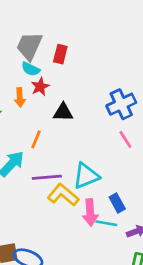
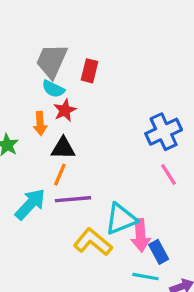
black triangle: (63, 112) -> (63, 148), moved
purple line: (47, 177) -> (73, 199), moved
pink arrow: (90, 212) -> (141, 235), moved

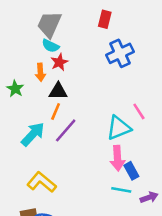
red rectangle: (90, 71) -> (105, 19), moved
blue cross: (164, 132) -> (120, 53), moved
purple line: (73, 199) -> (66, 130), turned -44
cyan triangle: (121, 219) -> (119, 128), moved
yellow L-shape: (93, 242) -> (42, 182), moved

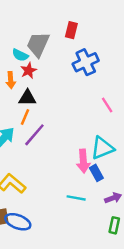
gray trapezoid: (49, 24) -> (38, 44), moved
pink line: (139, 111) -> (107, 105), moved
cyan triangle: (119, 128) -> (102, 148), moved
cyan line: (121, 190) -> (76, 198), moved

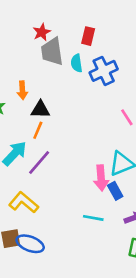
gray trapezoid: (38, 44) -> (52, 52), turned -32
cyan semicircle: (20, 55) -> (77, 63), moved, turned 56
red star: (29, 71) -> (42, 32), moved
purple line: (34, 135) -> (39, 162), moved

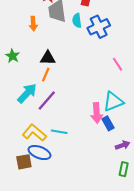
orange arrow: (22, 90) -> (33, 24), moved
cyan line: (93, 218) -> (59, 132), moved
blue ellipse: (30, 244) -> (39, 153), moved

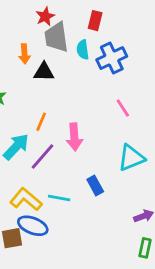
black triangle: (48, 58) -> (44, 72), moved
pink line: (117, 64) -> (123, 108), moved
pink arrow: (97, 113) -> (74, 137), moved
blue rectangle: (108, 123) -> (95, 186), moved

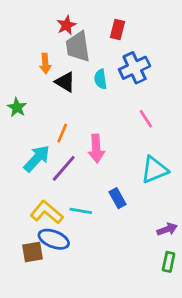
cyan semicircle: (83, 50) -> (101, 79), moved
black triangle: (44, 72) -> (65, 82), turned 30

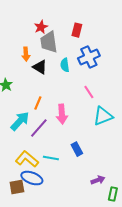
pink line: (146, 119) -> (89, 92), moved
cyan triangle: (154, 170) -> (103, 116), moved
purple arrow: (167, 229) -> (98, 180), moved

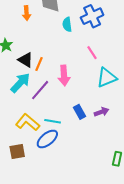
black triangle: (40, 67) -> (25, 60), moved
blue ellipse: (32, 178) -> (47, 139), moved, turned -60
purple arrow: (98, 180) -> (101, 112), moved

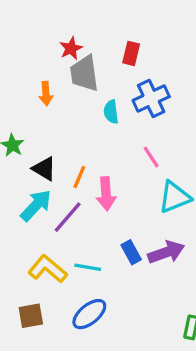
orange line: (39, 64) -> (79, 177), moved
purple arrow: (101, 112) -> (166, 252), size x1.5
blue ellipse: (47, 139) -> (89, 314), moved

